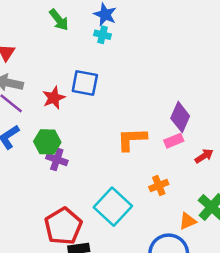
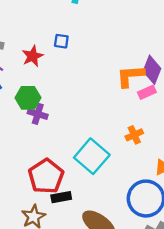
blue square: (85, 83) -> (61, 41), size x0.6
orange L-shape: (132, 139) -> (130, 76), moved

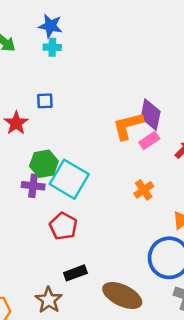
green hexagon: (28, 98) -> (44, 164), moved
cyan square: (92, 156) -> (69, 179), moved
red pentagon: (46, 176) -> (63, 226), moved, size x0.7

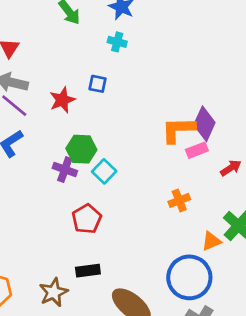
cyan cross: (52, 47) -> (117, 42), moved
cyan square: (69, 179) -> (104, 171), size x0.6

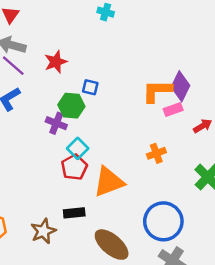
blue square: (98, 84) -> (90, 87), moved
cyan square: (104, 171) -> (78, 148), moved
orange triangle: (211, 241) -> (109, 182), moved, size x1.8

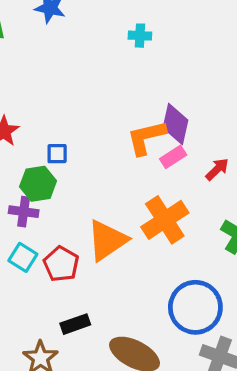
cyan cross: (106, 12) -> (140, 36), moved
cyan square: (78, 148) -> (23, 257), moved
orange cross: (156, 153) -> (165, 220), size x1.8
orange triangle: (109, 182) -> (107, 240), moved

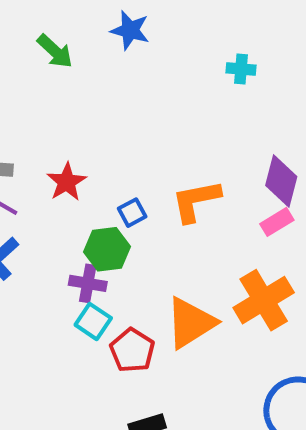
orange L-shape: (146, 137) -> (196, 201), moved
blue square: (57, 154) -> (132, 213), turned -30
cyan square: (23, 257) -> (93, 321), moved

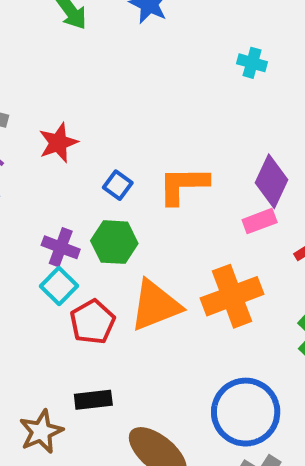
blue square: (132, 213) -> (118, 185), turned -36
green hexagon: (107, 249) -> (114, 242), moved

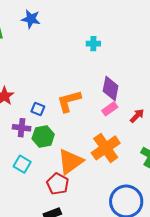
cyan cross: (252, 63) -> (93, 44), moved
purple cross: (61, 247) -> (22, 128), moved
red pentagon: (92, 322) -> (58, 184), moved

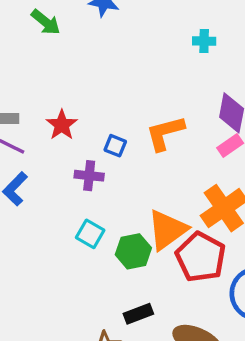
green hexagon: (43, 136) -> (133, 251), moved
red pentagon: (58, 184) -> (201, 257), moved, size x1.4

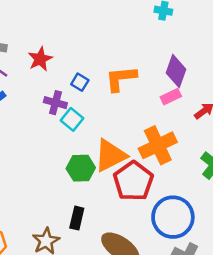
cyan square: (90, 234) -> (72, 119), moved
black rectangle: (138, 314) -> (77, 218), turned -65

